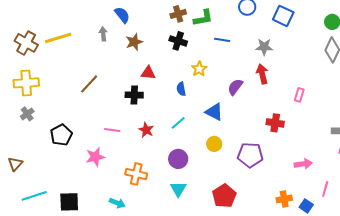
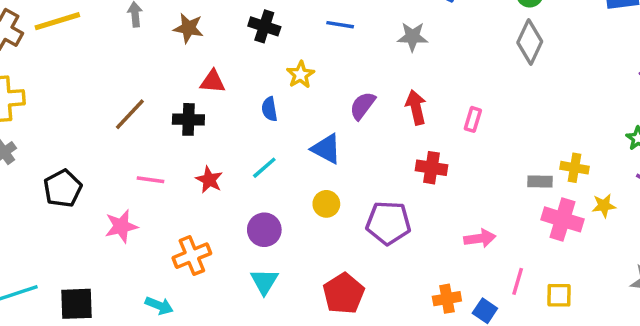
brown star: (134, 42) -> (188, 28), turned 30
red arrow: (262, 74) -> (416, 107), moved
brown line: (89, 84) -> (130, 114), moved
orange cross: (136, 174) -> (192, 256), turned -35

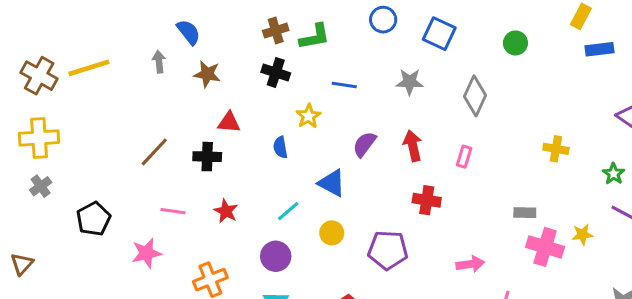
blue line: (340, 25) -> (344, 85), moved
gray diamond: (530, 42) -> (475, 96), moved
cyan line: (264, 168) -> (288, 211), moved
yellow cross: (575, 168) -> (556, 149), moved

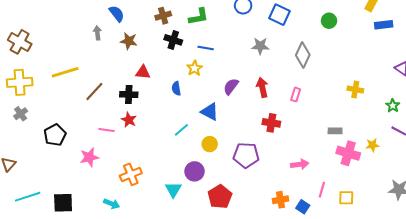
brown cross: (276, 31) -> (163, 16), moved
yellow line: (89, 68) -> (65, 72), moved
blue line: (344, 85) -> (206, 48), moved
red star: (226, 211) -> (129, 120), moved
purple circle: (276, 256) -> (195, 171), moved

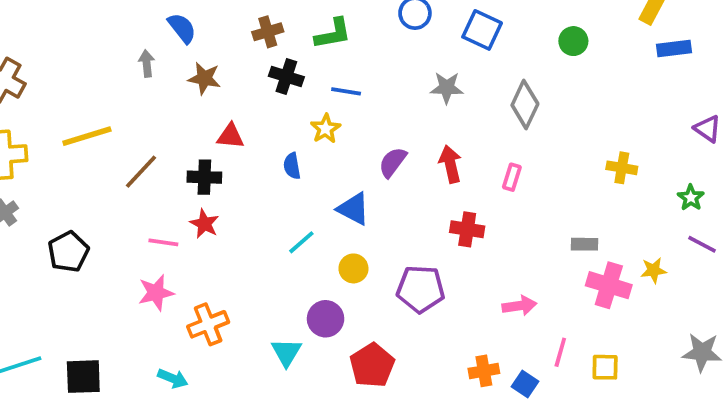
pink star: (89, 157) -> (156, 293), moved

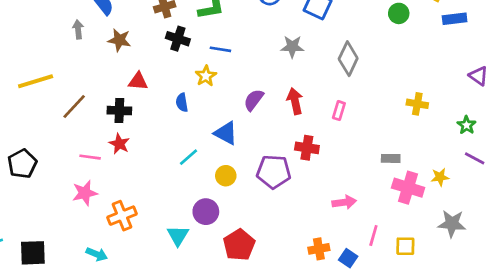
green circle: (573, 41) -> (399, 13), moved
purple pentagon: (421, 289) -> (274, 172), moved
gray star: (702, 352) -> (452, 224), moved

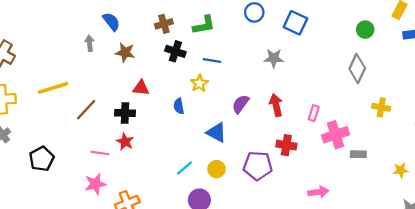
gray diamond: (348, 59) -> (357, 68), moved
cyan line: (189, 157) -> (185, 168), moved
pink cross: (408, 188) -> (335, 135), moved, turned -35

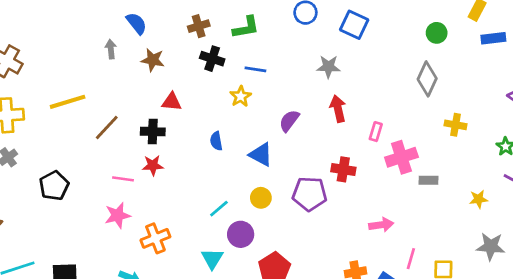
red arrow: (276, 105) -> (338, 109), moved
blue semicircle: (179, 106) -> (216, 141), moved
red star: (125, 142) -> (153, 165), turned -30
cyan line: (185, 168) -> (219, 209), moved

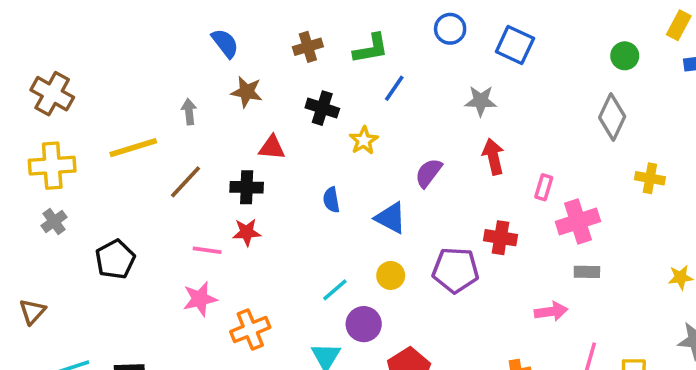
gray arrow: (111, 49) -> (189, 112), moved
black cross: (212, 59) -> (322, 108), moved
blue line: (255, 69) -> (394, 88), moved, turned -65
gray rectangle: (428, 180) -> (587, 272), moved

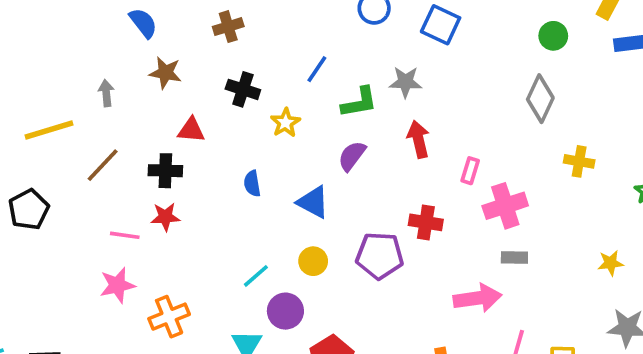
green L-shape: (371, 49) -> (359, 102), moved
black pentagon: (115, 259) -> (29, 209), moved
pink arrow: (551, 311) -> (478, 298), size x1.4

